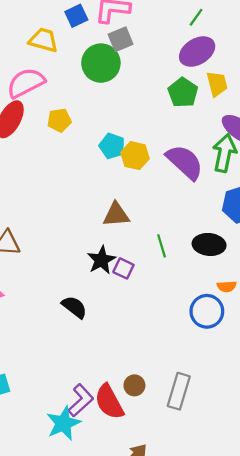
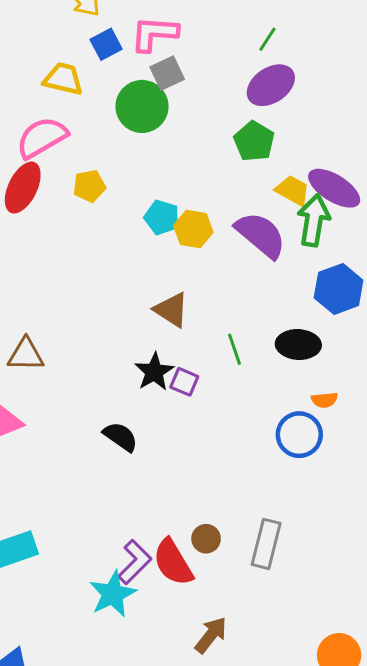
yellow trapezoid: (217, 84) -> (293, 190), moved, turned -44
brown triangle: (116, 215) -> (171, 310), turned 40

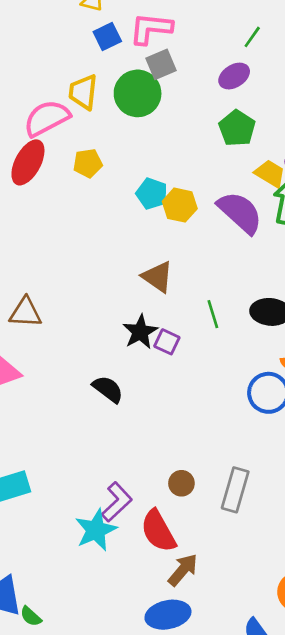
yellow trapezoid: (63, 79) -> (83, 92), moved, turned -99
purple ellipse: (271, 85) -> (234, 76), moved, size x0.7
red semicircle: (173, 562) -> (158, 531), moved

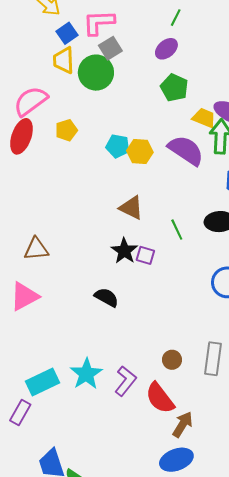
yellow trapezoid: (83, 92) -> (64, 60), moved
cyan star: (96, 530) -> (86, 374), moved

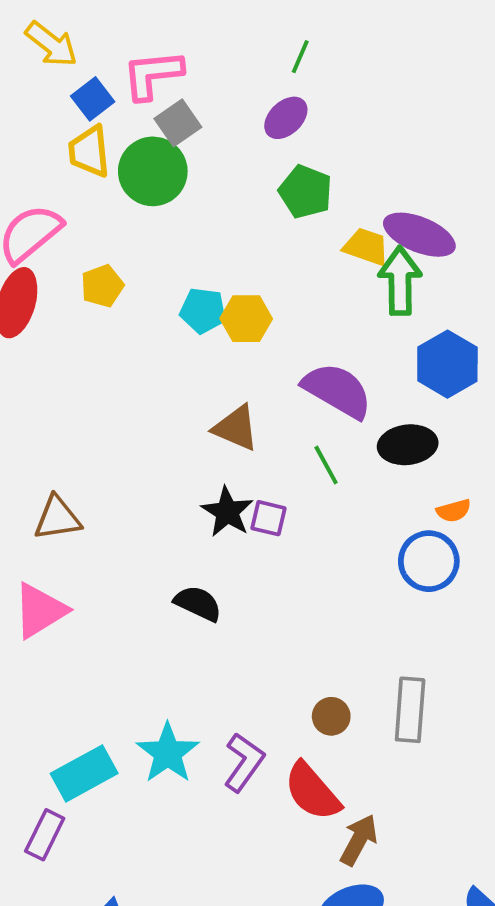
purple semicircle: (186, 150) -> (337, 391), moved

